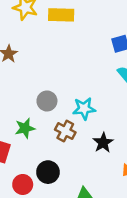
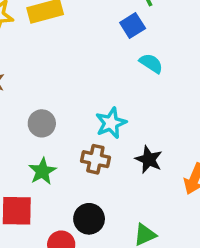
gray circle: (47, 101) -> (42, 123), moved

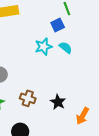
cyan star: (111, 123) -> (44, 47), moved

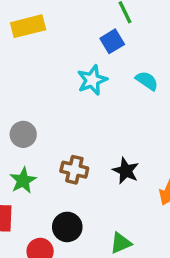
cyan semicircle: (66, 48) -> (147, 81), moved

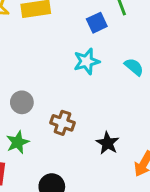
blue square: (112, 41) -> (97, 23), moved
brown cross: (74, 170) -> (62, 123), moved

